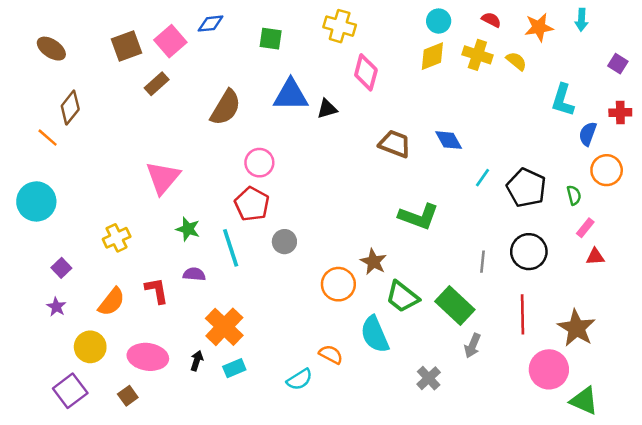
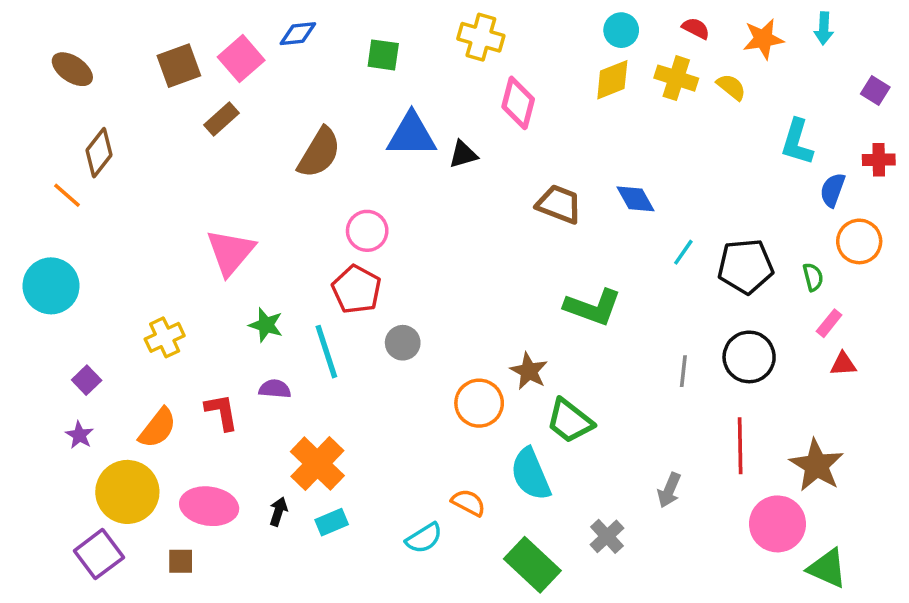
black pentagon: (526, 188) -> (746, 266), turned -30
green rectangle: (455, 306) -> (532, 565), moved
yellow circle: (90, 347) -> (127, 492), size x1.4
brown square: (128, 396) -> (181, 561), turned 36

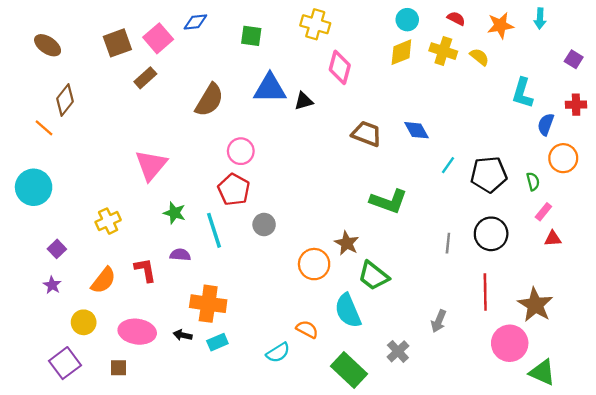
orange cross: (317, 464) -> (208, 304), turned -36
yellow circle: (127, 492) -> (84, 322), size x0.6
black arrow: (278, 511) -> (183, 335), turned -96

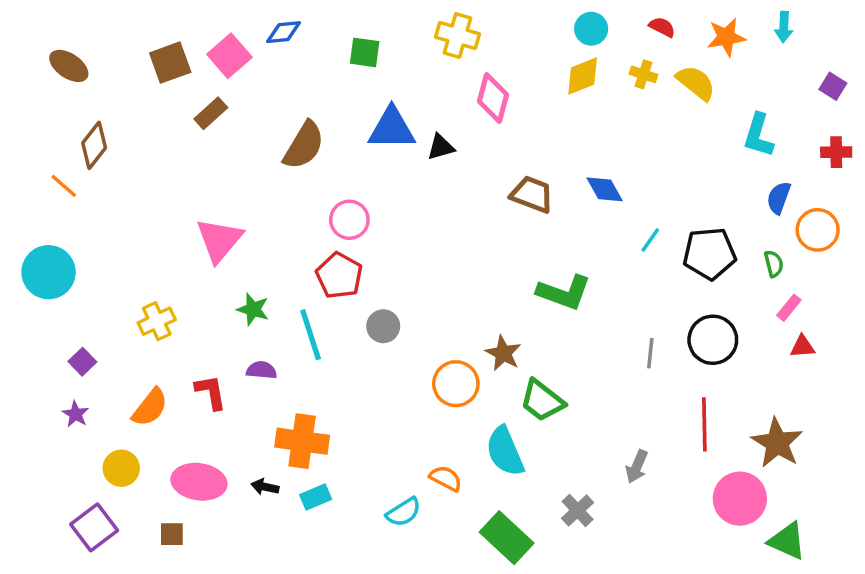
yellow cross: (443, 51) -> (644, 74), size x0.7
yellow semicircle: (479, 57) -> (696, 83), size x1.4
blue semicircle: (546, 124) -> (779, 198), moved

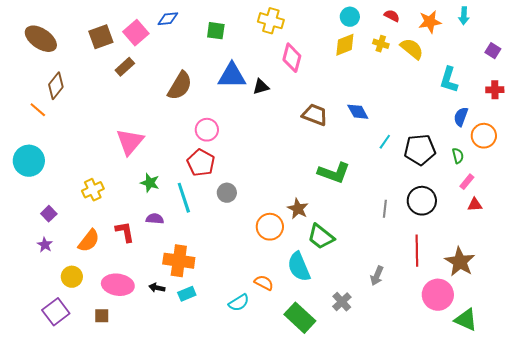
brown ellipse: (69, 66) -> (41, 39), size x1.4

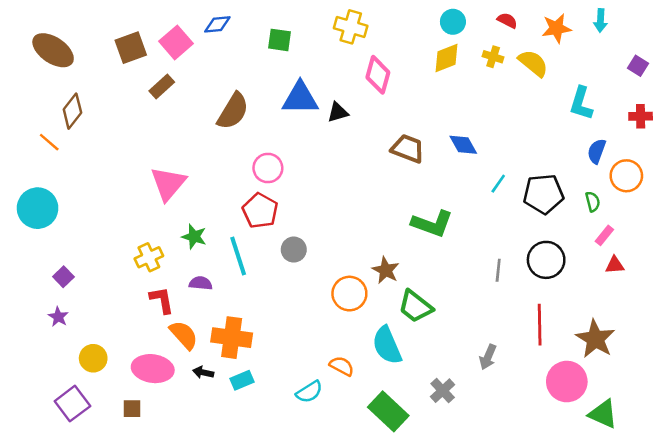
yellow cross: (93, 190) -> (149, 257), moved
orange semicircle: (89, 241) -> (184, 335), moved, turned -80

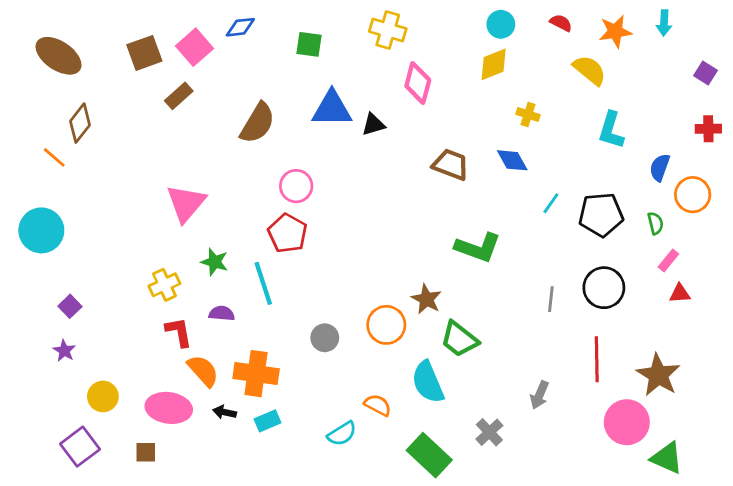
yellow cross: (493, 57) -> (528, 114), moved
cyan L-shape: (581, 103) -> (611, 130), moved
gray circle: (294, 250) -> (325, 338), moved

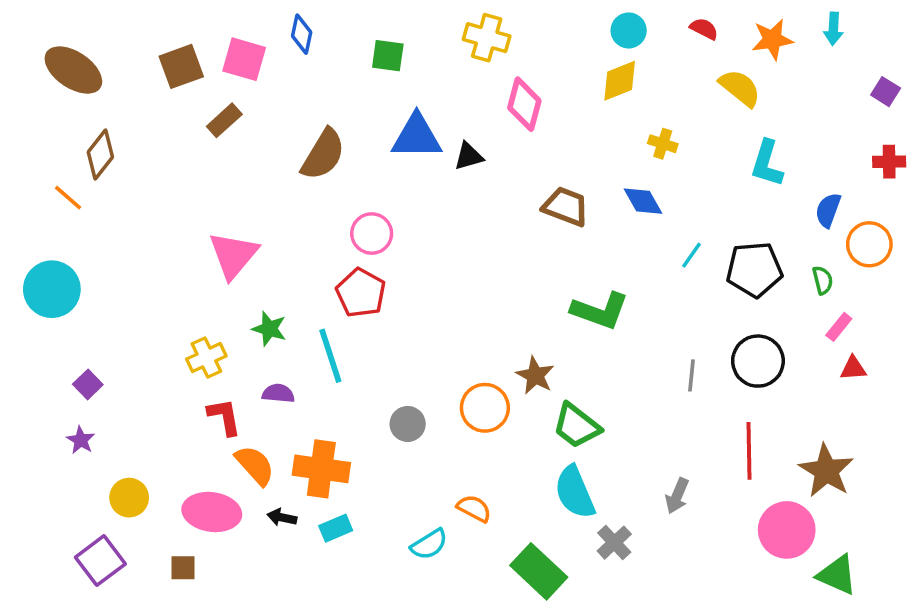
blue diamond: (240, 27) -> (302, 34), turned -72
pink square: (195, 47) -> (244, 59), turned -33
cyan semicircle: (428, 382) -> (575, 492), moved

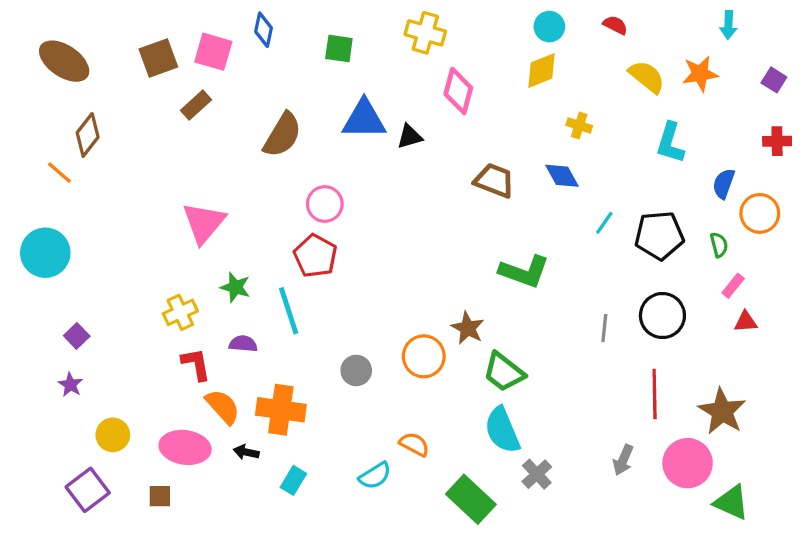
orange star: (772, 39) -> (700, 74), moved
gray arrow: (677, 496) -> (623, 460), moved
cyan rectangle: (336, 528) -> (293, 480), moved, turned -36

